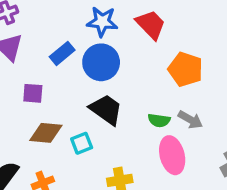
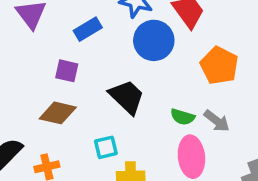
blue circle: (101, 62) -> (154, 40), moved
purple square: (33, 93) -> (67, 71), moved
cyan square: (82, 143) -> (106, 147), moved

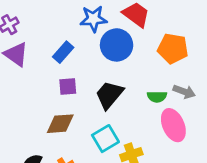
purple square: (67, 71) -> (68, 86), moved
black trapezoid: (127, 97) -> (109, 95), turned -76
cyan square: (106, 147) -> (105, 139), size x1.4

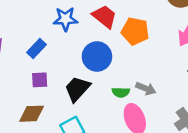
blue circle: (117, 45) -> (97, 57), moved
orange pentagon: (173, 49) -> (135, 31), moved

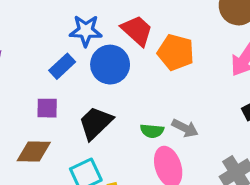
blue rectangle: (37, 48) -> (62, 66), moved
blue circle: (97, 57) -> (110, 65), moved

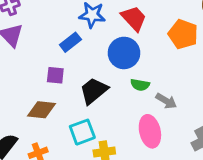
orange pentagon: (176, 52) -> (183, 34), moved
blue circle: (110, 65) -> (124, 53), moved
green semicircle: (152, 131) -> (140, 85), moved

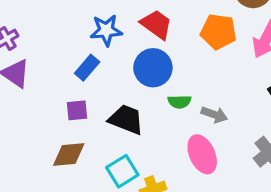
black trapezoid: (94, 91) -> (126, 120), turned 72

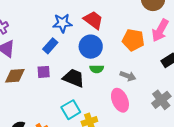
orange pentagon: (218, 32) -> (133, 40), moved
green semicircle: (179, 102) -> (97, 69), moved
brown diamond: (69, 154) -> (15, 76), moved

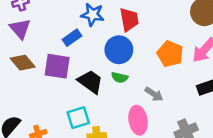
red trapezoid: (93, 20) -> (129, 20), turned 30
purple square: (44, 72) -> (57, 66), size x1.6
brown diamond: (15, 76) -> (23, 63), turned 40

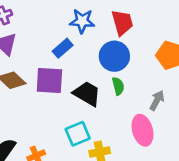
green semicircle: (120, 77) -> (118, 86), turned -112
gray arrow: (154, 94) -> (157, 100), turned -90

